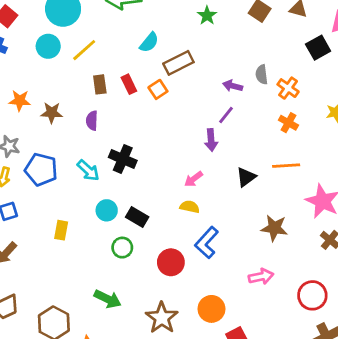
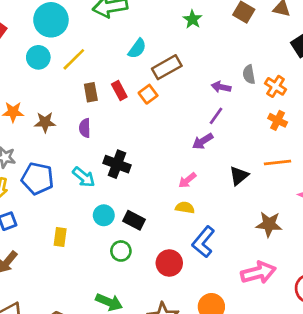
purple arrow: (211, 140) -> (203, 141), turned 65
pink arrow: (261, 277) -> (258, 273), size x1.4

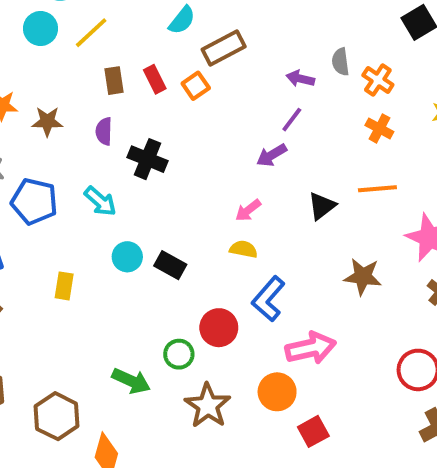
black cross: (117, 164) -> (147, 159), moved
green circle: (121, 251) -> (179, 354), moved
pink arrow: (258, 273) -> (311, 348), moved

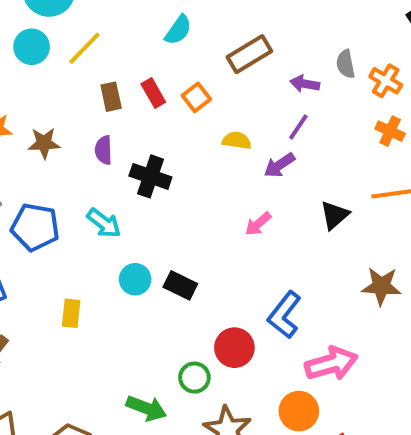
brown rectangle: (224, 48) -> (249, 54), moved
yellow semicircle: (243, 249) -> (237, 140), moved

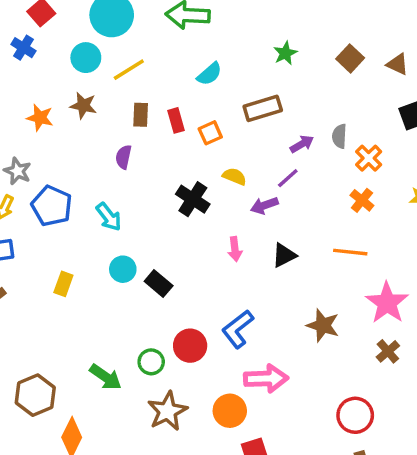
purple arrow: (305, 84) -> (302, 144), turned 125
brown star: (44, 143) -> (83, 106), moved
black cross: (150, 176) -> (193, 199), moved
black triangle: (334, 215) -> (284, 255), moved
pink arrow: (258, 224) -> (235, 249), turned -70

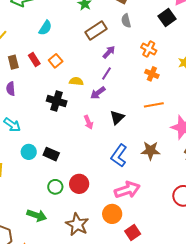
brown rectangle: (263, 108) -> (96, 30), moved
gray semicircle: (339, 136) -> (126, 21), moved
blue L-shape: (238, 329) -> (119, 156), moved
green circle: (151, 362) -> (55, 187), moved

